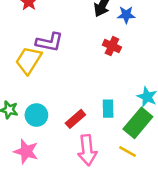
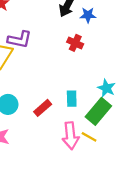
pink arrow: (87, 150) -> (71, 136), moved

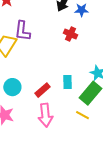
purple L-shape: (19, 39) -> (22, 31), turned 85
pink arrow: (71, 136) -> (45, 115), moved

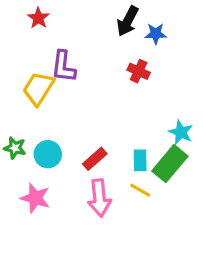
cyan rectangle: (68, 82) -> (140, 160), moved
yellow line: (83, 115) -> (140, 190), moved

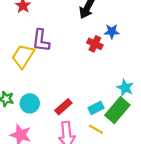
blue star: (156, 34) -> (112, 31), moved
cyan rectangle: (140, 160) -> (96, 108), turned 64

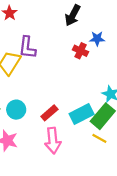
cyan rectangle: (96, 108) -> (82, 114), size x1.5
yellow line: (96, 129) -> (99, 138), moved

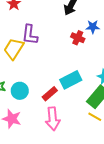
cyan rectangle: (82, 114) -> (71, 80), moved

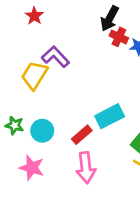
purple L-shape: (30, 35) -> (55, 57), turned 130
red cross: (78, 38) -> (119, 37), moved

